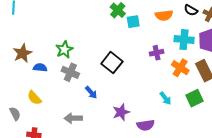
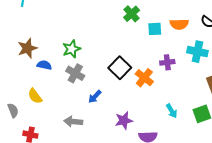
cyan square: (133, 22) -> (155, 29), moved
orange cross: (180, 68) -> (144, 78), moved
blue arrow: (91, 92) -> (95, 97), turned 80

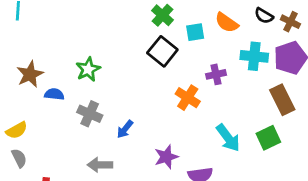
orange semicircle: (179, 24) -> (227, 23), turned 42
black square: (120, 68) -> (162, 51), moved
gray cross: (75, 73) -> (90, 114), moved
yellow semicircle: (35, 96) -> (17, 130), moved, turned -77
cyan arrow: (172, 111) -> (228, 138), size x1.5

